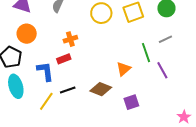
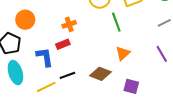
green line: (146, 53) -> (116, 22), moved
yellow line: (46, 101) -> (46, 87), turned 30
purple square: (131, 102) -> (131, 86), turned 35

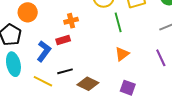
blue L-shape: (45, 57) -> (44, 51), turned 40
brown diamond: (100, 74) -> (88, 84), moved
yellow line: (46, 87) -> (43, 81), turned 48

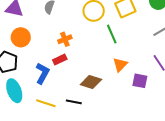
black line: (65, 71) -> (74, 102), moved, turned 35
brown diamond: (88, 84) -> (91, 82), moved
purple square: (128, 88) -> (140, 81), moved

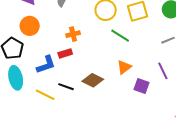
green line: (112, 34) -> (120, 36), turned -42
blue L-shape: (42, 73) -> (46, 65), turned 35
black line: (74, 102) -> (66, 87), moved

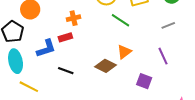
brown diamond: (93, 80) -> (106, 66), moved
purple square: (141, 86) -> (144, 81), moved
yellow line: (45, 95) -> (29, 87), moved

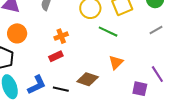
blue L-shape: (46, 48) -> (37, 85), moved
purple line: (163, 56) -> (157, 74), moved
brown diamond: (106, 66) -> (88, 79), moved

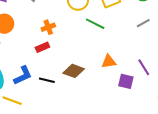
orange triangle: (116, 62) -> (109, 62), moved, turned 35

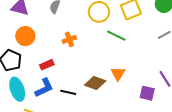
red rectangle: (42, 47) -> (47, 65), moved
orange triangle: (109, 62) -> (118, 74), moved, turned -49

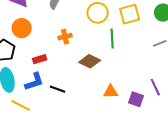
green line: (116, 36) -> (112, 38), turned 54
orange triangle: (118, 74) -> (111, 92), moved, turned 49
brown diamond: (95, 83) -> (90, 61), moved

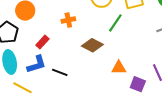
green line: (112, 38) -> (115, 23), turned 36
red rectangle: (40, 59) -> (42, 42), turned -32
orange triangle: (111, 92) -> (119, 68), moved

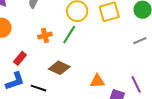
green line: (115, 23) -> (69, 35), moved
brown diamond: (92, 45) -> (59, 68), moved

